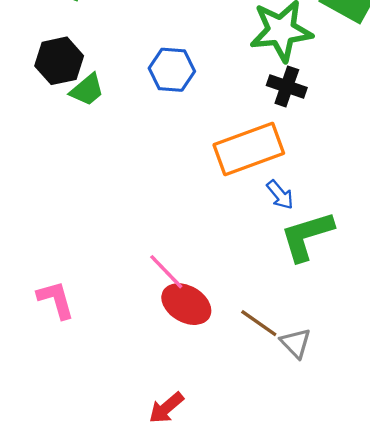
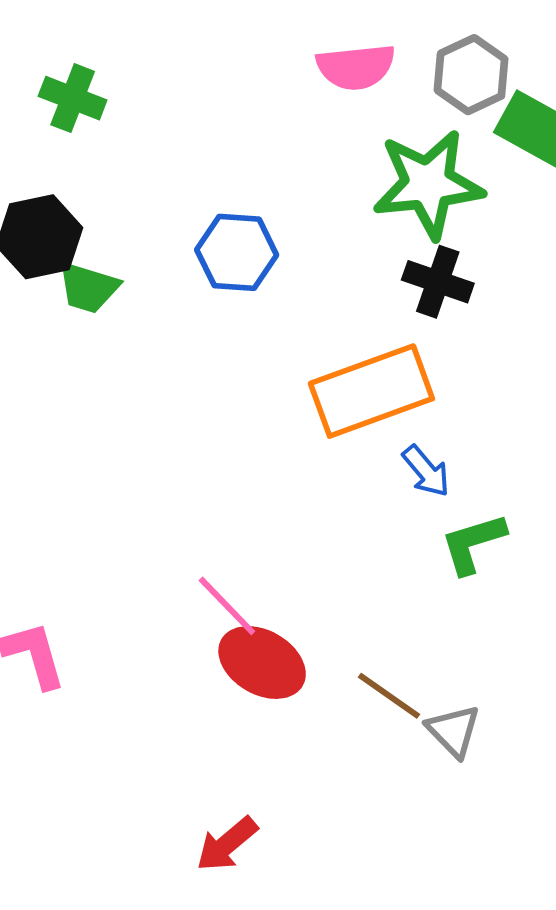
green trapezoid: (87, 90) -> (88, 288), turned 57
green L-shape: (307, 236) -> (473, 543), size x0.7

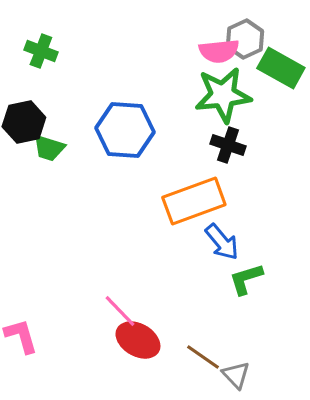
pink semicircle: (356, 67) -> (219, 51), moved
blue hexagon: (237, 252) -> (125, 130), size x1.4
blue arrow: (426, 471) -> (222, 242), size x1.4

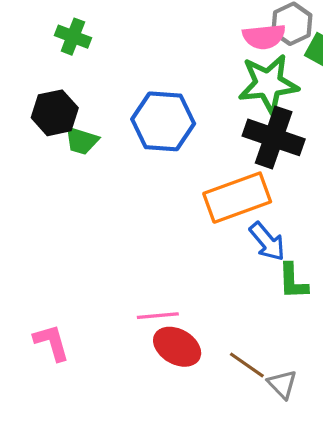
black cross: (228, 145) -> (274, 137), size x1.6
green L-shape: (246, 279) -> (293, 281), turned -75
pink line: (120, 311) -> (158, 316), turned -51

